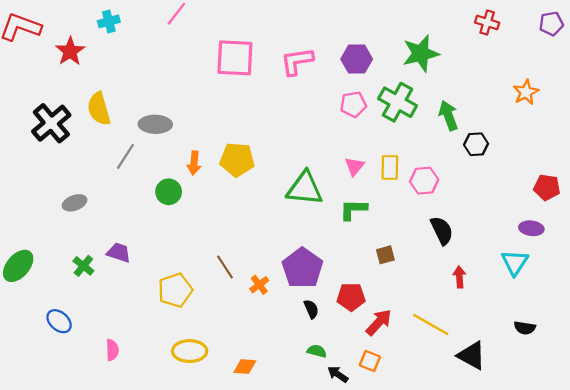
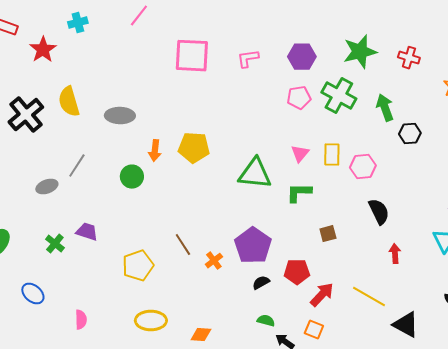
red cross: (487, 23) -> (409, 58), moved
pink L-shape: (297, 61) -> (248, 59), size x0.7
gray line: (125, 156) -> (77, 166), moved
black semicircle: (311, 309) -> (261, 283), turned -96

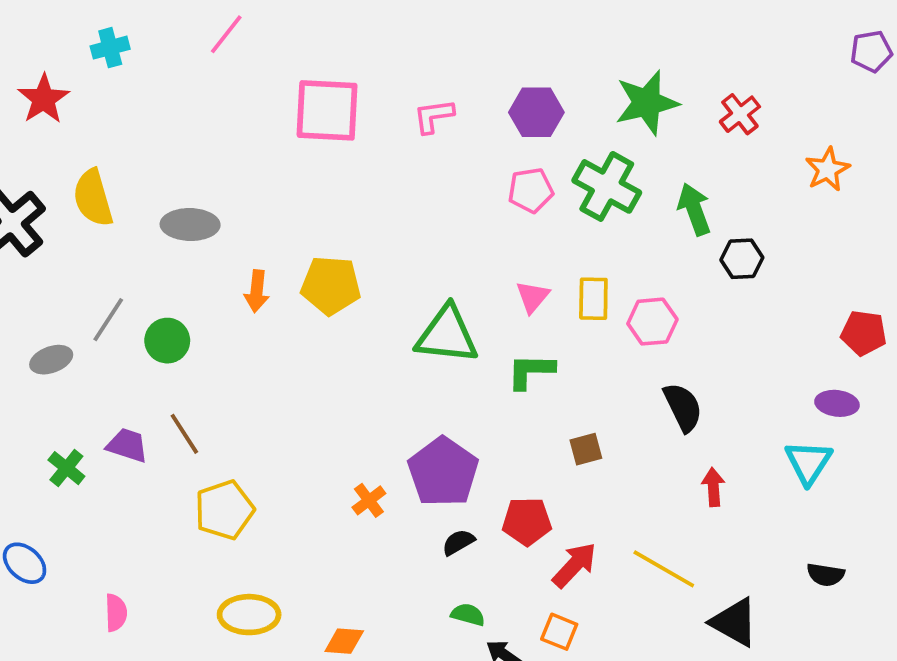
red cross: (409, 58) -> (740, 114), turned 35
green circle: (132, 177) -> (167, 341), moved
brown line: (183, 245) -> (184, 434), moved

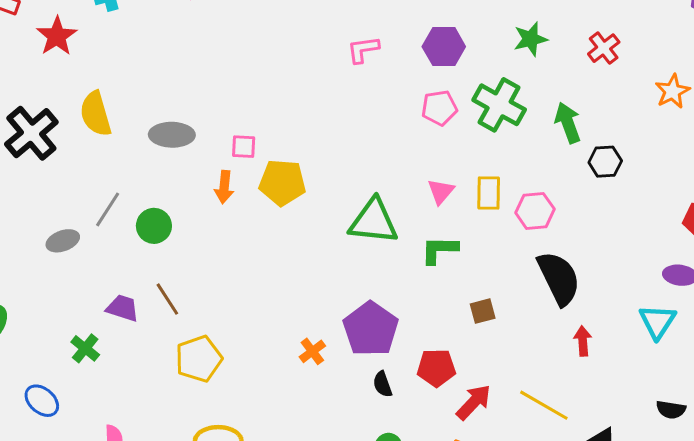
green star: (647, 103) -> (530, 39), size x0.7
pink square: (327, 110) -> (244, 147), moved, size x0.5
black semicircle: (683, 407) -> (559, 278), size x1.4
green cross: (66, 468) -> (85, 348), moved
black semicircle: (458, 542) -> (383, 384), turned -80

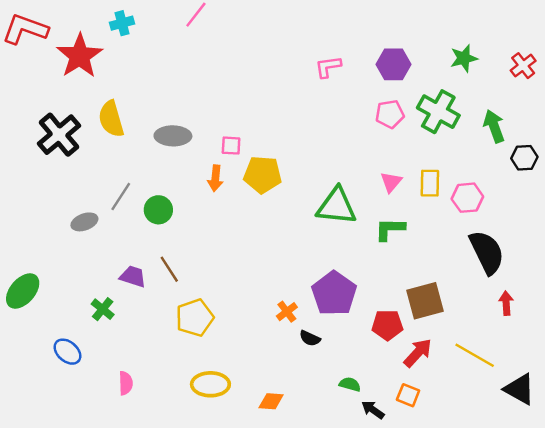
red star: (57, 36) -> (80, 56), size x1.4
brown square: (483, 311) -> (425, 301), moved, size x1.8
black semicircle: (383, 384) -> (310, 338), moved, turned -45

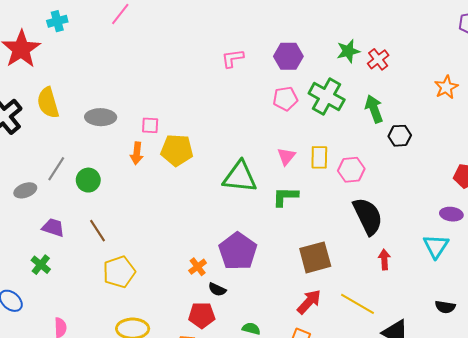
red cross: (523, 66) -> (378, 59), moved
purple trapezoid: (133, 276) -> (53, 228), moved
red pentagon: (387, 325) -> (202, 315), moved

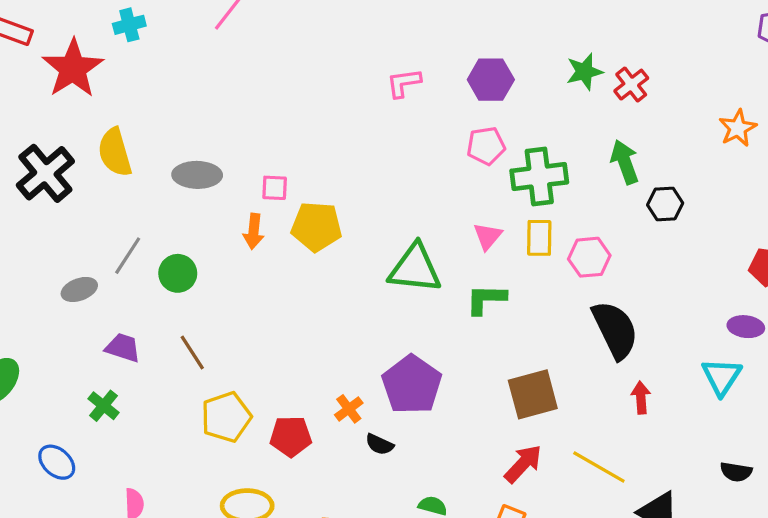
green cross: (327, 97) -> (539, 177), moved, turned -36
red pentagon: (202, 315) -> (291, 436), moved

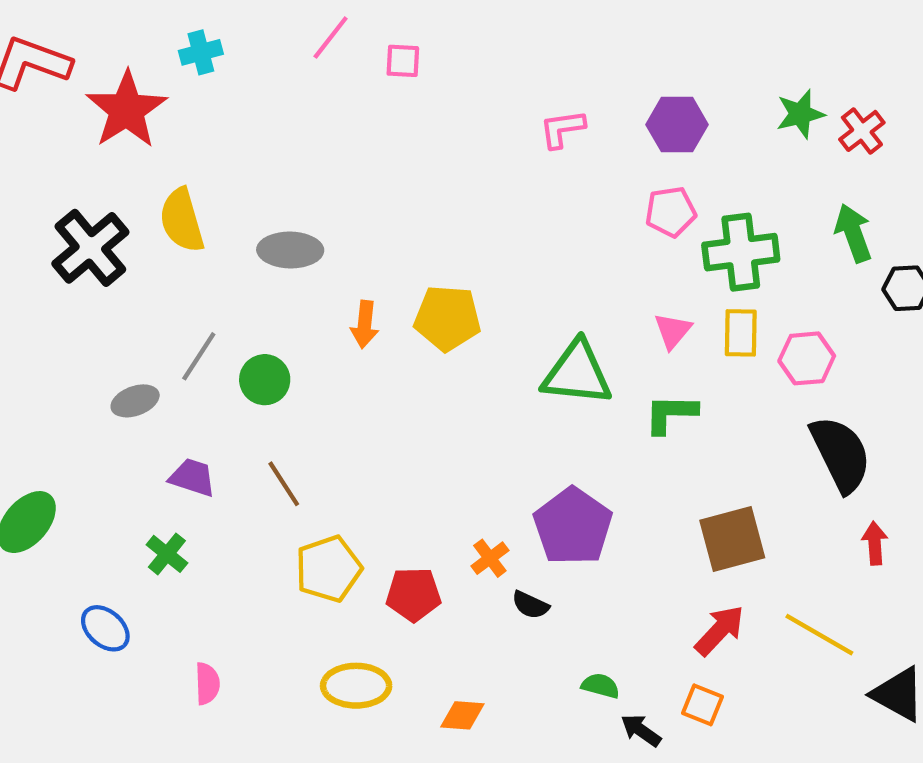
pink square: (275, 188) -> (403, 61), moved

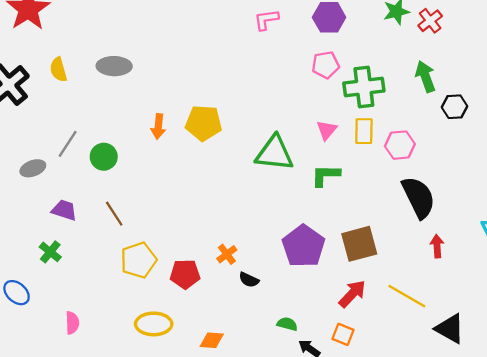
yellow semicircle: (182, 220) -> (58, 70), size x0.7
gray ellipse: (290, 250) -> (114, 66), moved
purple pentagon: (573, 526) -> (303, 246), moved

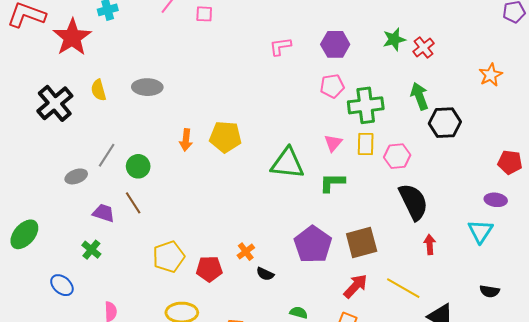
black hexagon: (454, 107) -> (445, 123), size x1.4
brown line: (114, 214) -> (133, 203), moved

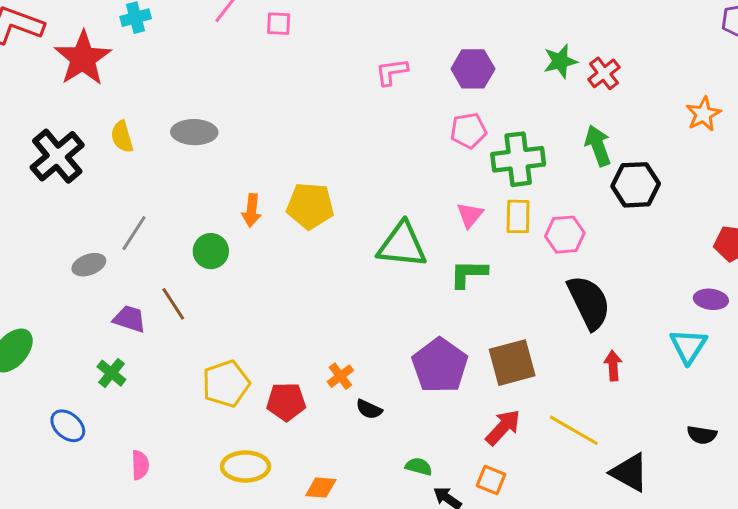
green circle: (138, 166) -> (211, 251), moved

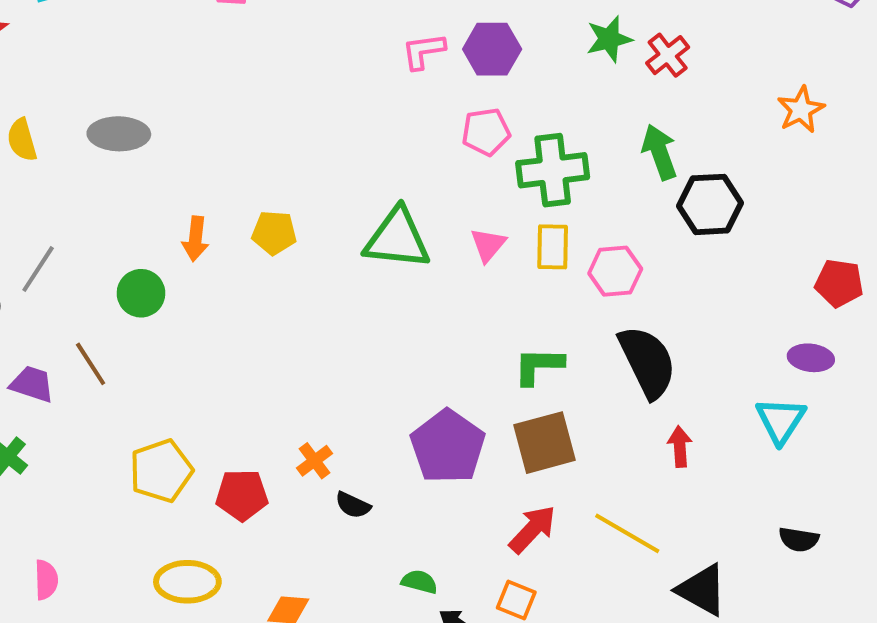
pink L-shape: (392, 72) -> (423, 51), moved
yellow pentagon: (310, 206) -> (274, 233), size x0.7
green triangle: (402, 245) -> (397, 239), moved
green L-shape: (468, 274) -> (538, 366), moved

